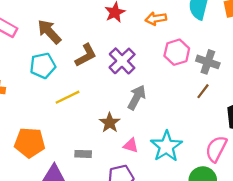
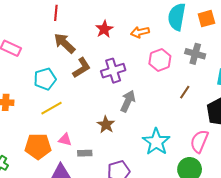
brown arrow: (49, 32) -> (64, 43), moved
purple cross: (122, 61) -> (113, 71), turned 30
gray cross: (208, 62) -> (195, 54), moved
yellow line: (67, 97) -> (51, 108), moved
pink triangle: (131, 145) -> (65, 140), moved

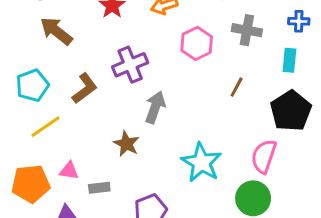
brown L-shape: (82, 68) -> (85, 88), moved

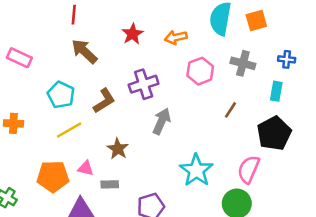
cyan pentagon: (32, 85) -> (61, 95), turned -30
brown star: (126, 144) -> (118, 149), moved

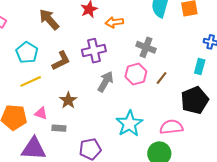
orange arrow: (176, 37) -> (114, 22), moved
gray cross: (243, 63) -> (146, 47), moved
pink hexagon: (200, 71) -> (136, 74), moved
pink semicircle: (249, 169) -> (171, 127), turned 55

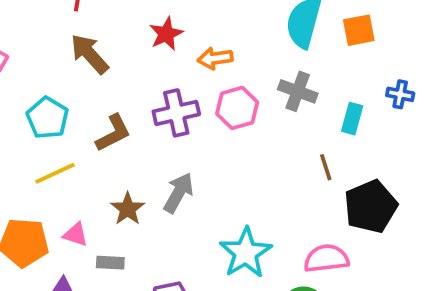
gray cross: (146, 47) -> (298, 91), moved
cyan rectangle: (200, 67) -> (352, 119), moved
pink hexagon: (136, 74) -> (237, 108), moved
brown line: (162, 78) -> (326, 167), moved, turned -56
gray arrow: (105, 82) -> (178, 193), moved

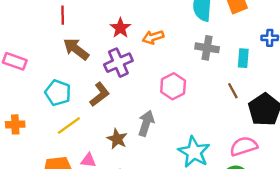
pink hexagon: (237, 108) -> (173, 86), moved
purple cross: (176, 113) -> (118, 63), moved

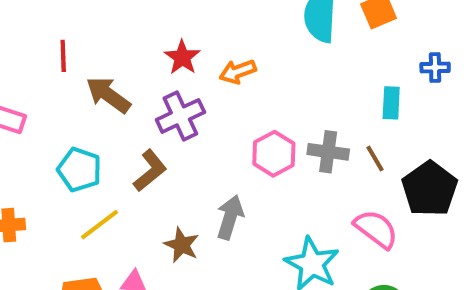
red line: (63, 15) -> (63, 56), moved
gray cross: (207, 48) -> (328, 152), moved
pink semicircle: (244, 146) -> (376, 229), moved, turned 56

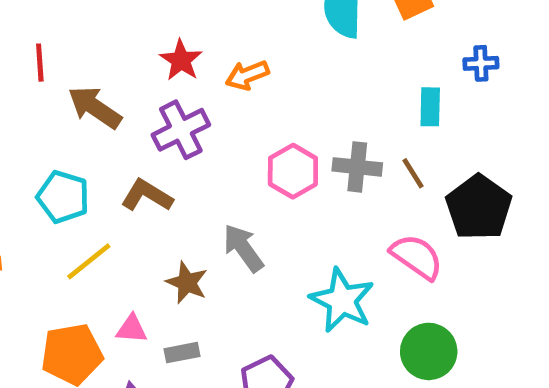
brown L-shape: (150, 171) -> (147, 196), turned -108
gray arrow: (230, 217) -> (243, 248), turned -51

